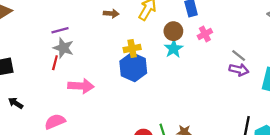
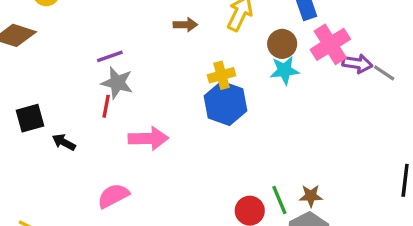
pink cross: (205, 34) -> (330, 44), size x1.6
cyan star: (174, 49) -> (284, 70), turned 30
purple arrow: (239, 70) -> (357, 64), moved
black arrow: (16, 103) -> (64, 142), moved

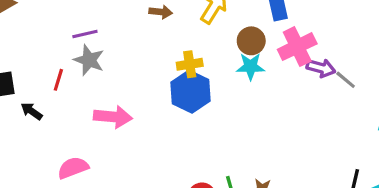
red line: (106, 106) -> (58, 80), moved

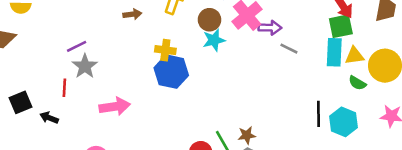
gray star: (89, 60) -> (85, 66), turned 30
yellow cross: (190, 64) -> (165, 50), turned 30
gray line: (346, 80) -> (289, 49), moved

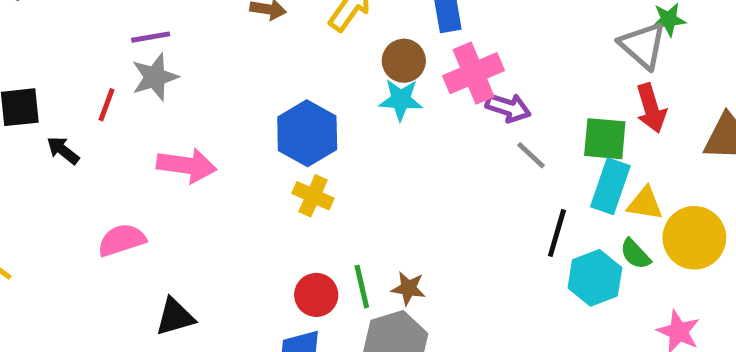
green square: (341, 26) -> (605, 139), moved
yellow cross: (165, 50) -> (313, 196), moved
black line: (319, 114) -> (557, 233), moved
cyan hexagon: (343, 122) -> (595, 278), moved

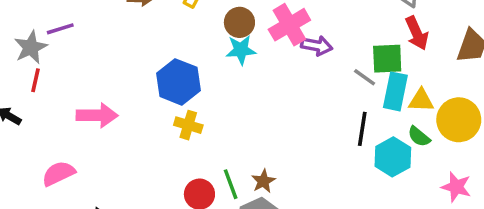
gray star: (155, 77) -> (31, 47), moved
gray line: (531, 155) -> (365, 77), moved
brown star: (408, 288) -> (263, 181), turned -30

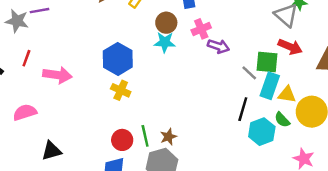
pink cross: (289, 25) -> (201, 29), size x0.7
red arrow: (417, 33) -> (290, 47), turned -50
gray star: (31, 47) -> (17, 21), turned 30
red line: (36, 80) -> (26, 58), moved

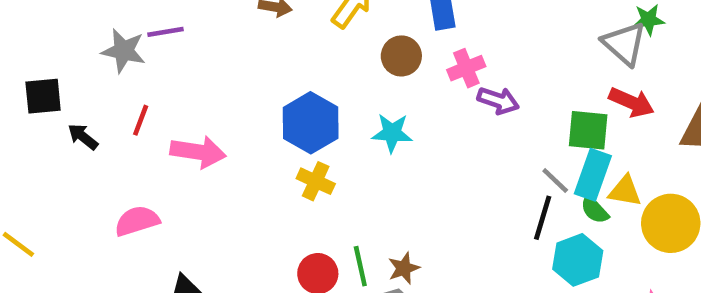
cyan star: (165, 42) -> (392, 133), moved
gray line: (249, 73) -> (555, 181), moved
green semicircle: (282, 120) -> (595, 210), moved

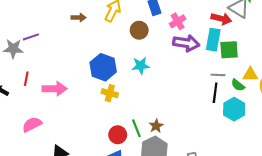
pink cross: (466, 68) -> (178, 21), moved
purple arrow: (498, 101) -> (186, 43), size x1.4
red arrow: (631, 102) -> (221, 19), moved
cyan rectangle: (593, 175) -> (213, 40), moved
gray line: (555, 181) -> (218, 75), turned -32

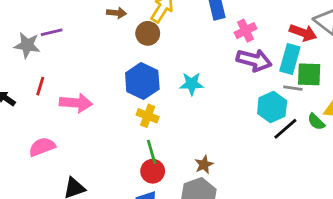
brown circle: (139, 30) -> (148, 33), moved
gray line: (218, 75) -> (293, 88), moved
black line: (215, 93) -> (285, 129), turned 36
cyan hexagon: (234, 109) -> (272, 107), moved
green line: (136, 128) -> (152, 152), moved

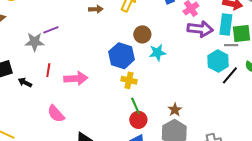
brown circle: (148, 33) -> (142, 34), moved
pink semicircle: (42, 147) -> (56, 114), turned -102

